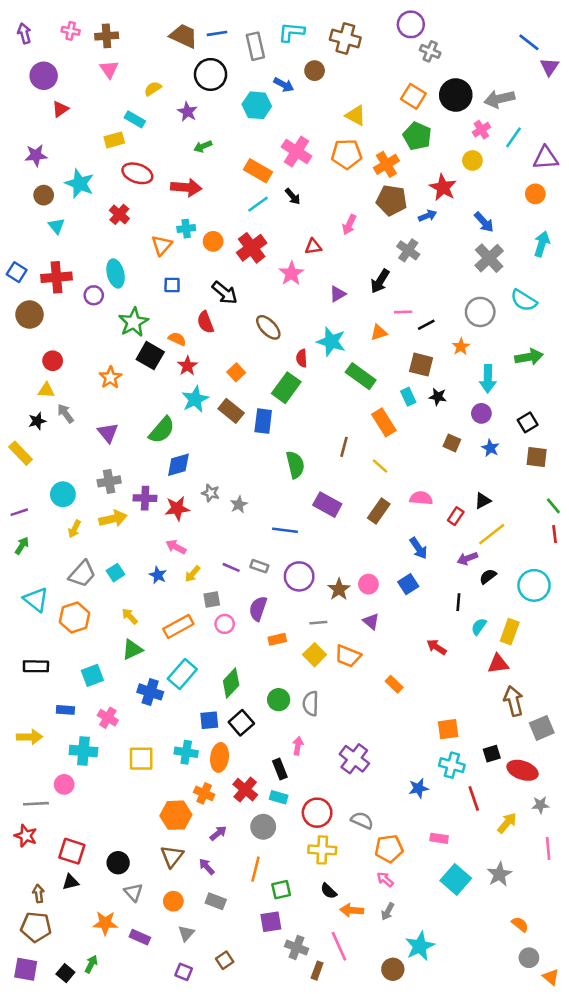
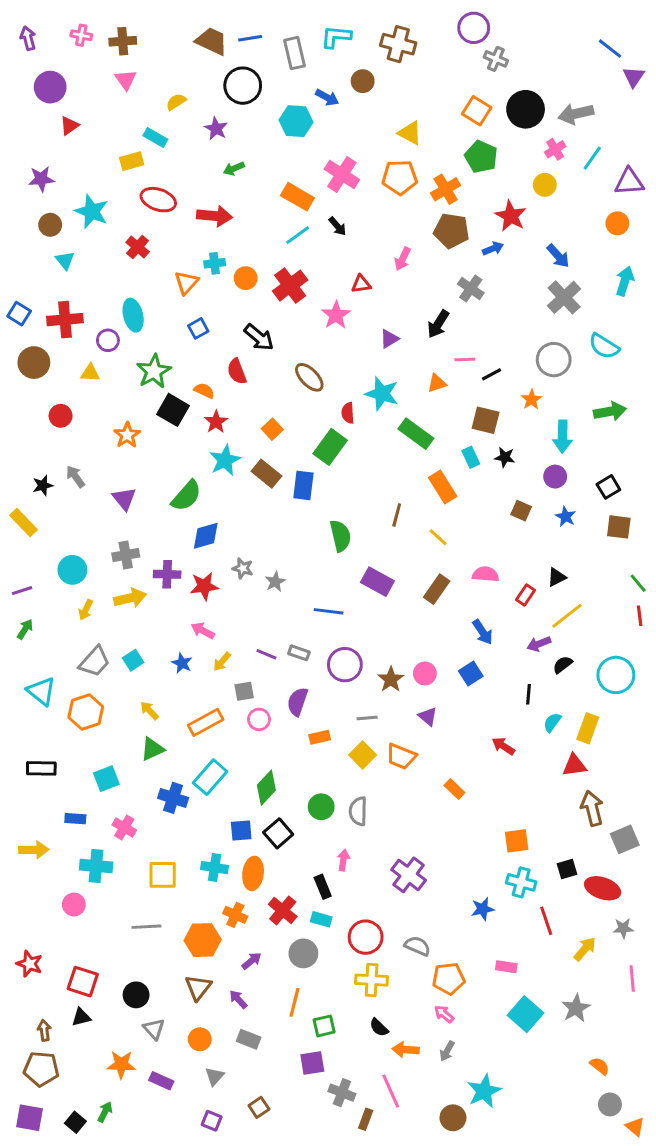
blue square: (172, 285) -> (198, 328), turned -30
yellow triangle: (46, 390) -> (90, 373), moved
gray line: (36, 804) -> (146, 927), moved

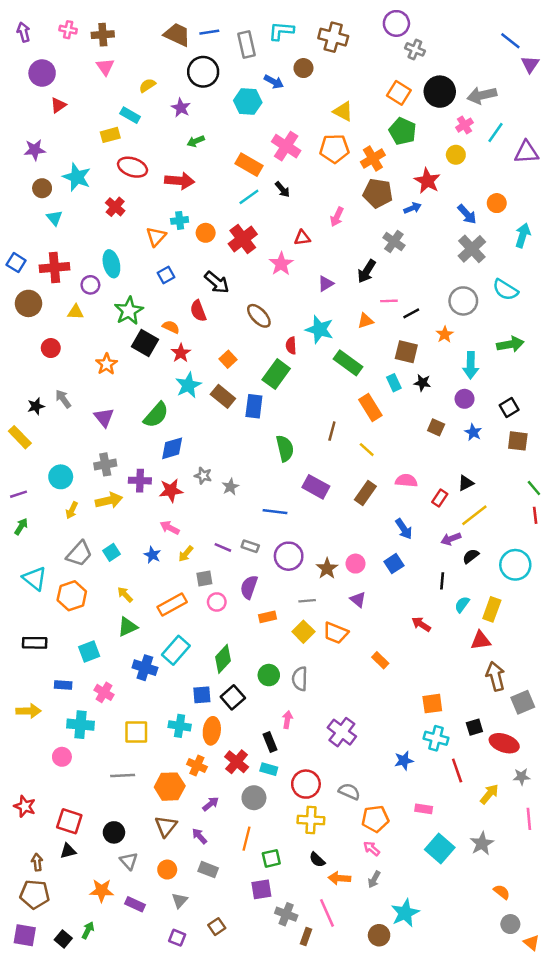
orange circle: (617, 223) -> (497, 203), moved

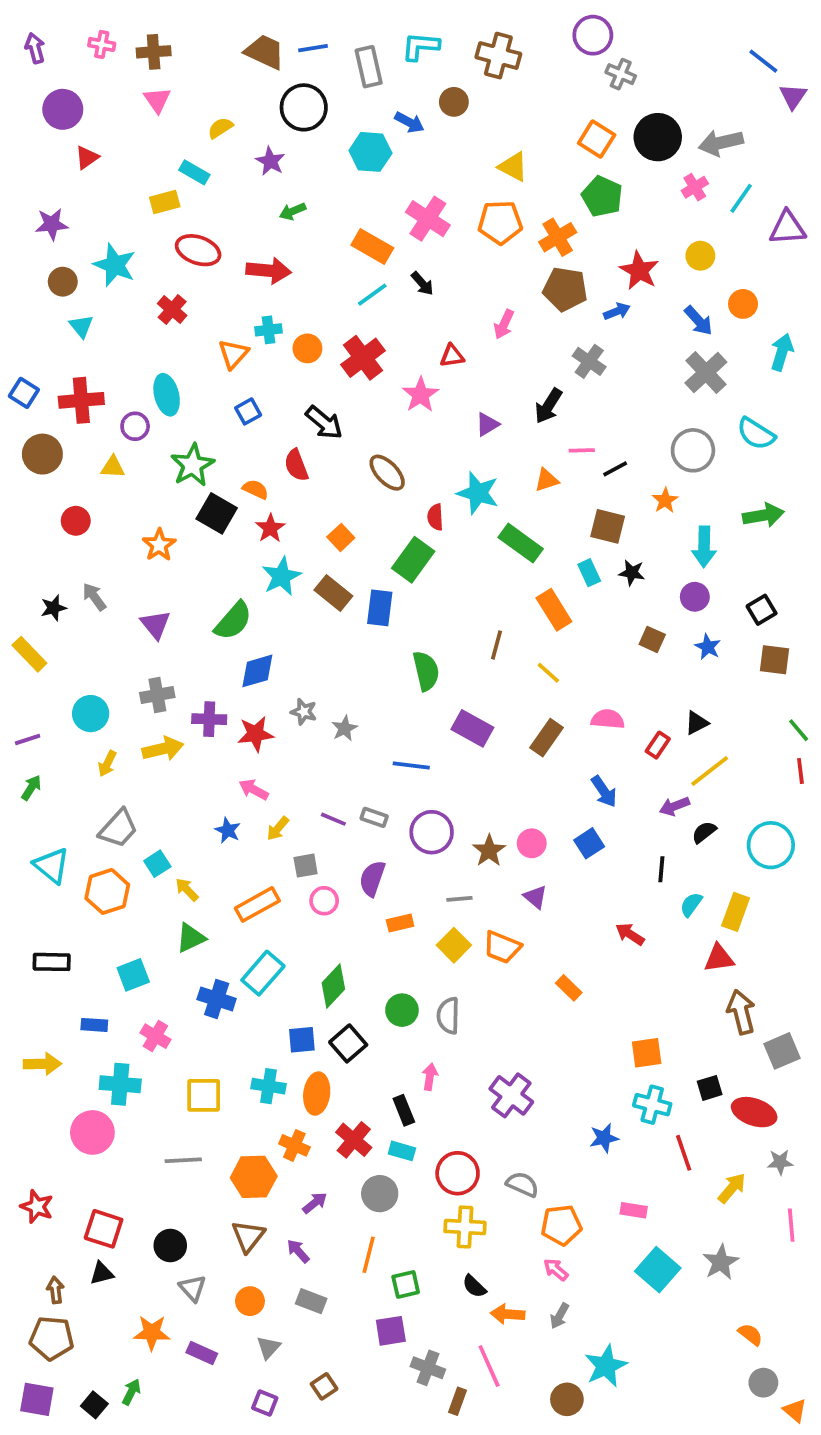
yellow circle: (456, 155) -> (700, 256), moved
cyan square: (111, 552) -> (157, 864), moved
pink circle: (62, 757) -> (92, 1132), size x1.5

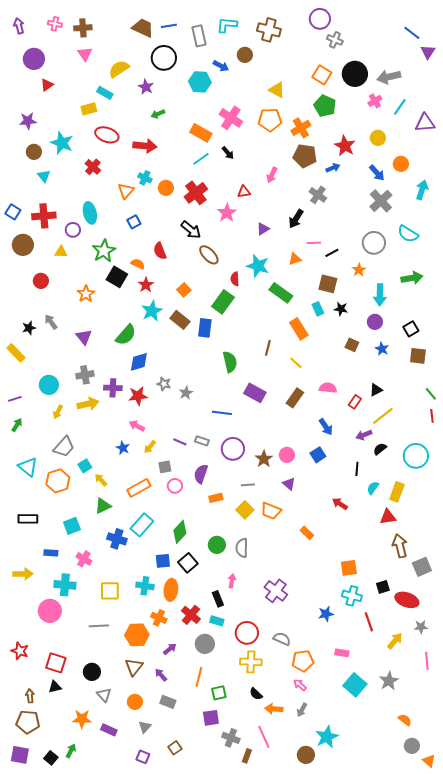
yellow semicircle: (220, 128) -> (119, 69), size x1.5
cyan cross: (269, 330) -> (145, 178), turned 32
black arrow: (324, 423) -> (191, 230), moved

